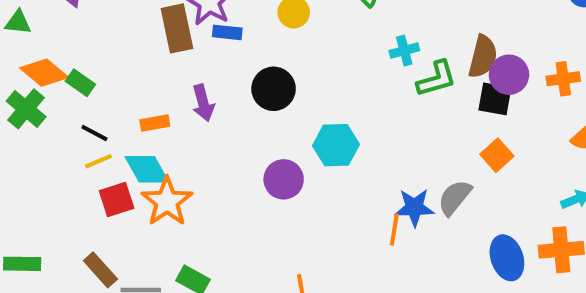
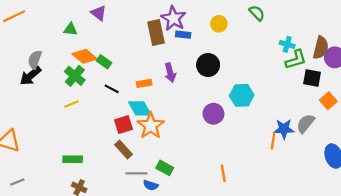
cyan cross: (404, 51) -> (287, 44), moved, turned 32
black square: (495, 99) -> (312, 78), moved
yellow line: (98, 161) -> (72, 104), moved
brown rectangle: (100, 270) -> (124, 150), moved

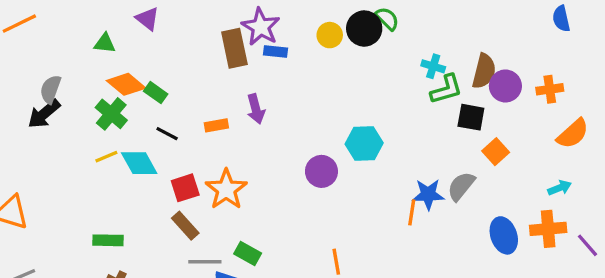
black circle: (208, 65) -> (364, 29), moved
cyan diamond: (140, 108) -> (139, 163), moved

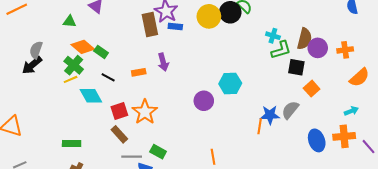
yellow circle: (330, 35) -> (209, 16), size x1.5
yellow line: (106, 157) -> (71, 79), moved

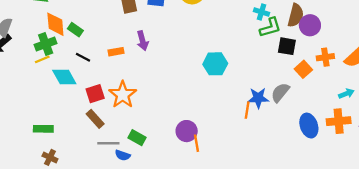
orange diamond: (83, 47) -> (55, 24), turned 45
orange cross: (345, 50) -> (325, 57), moved
green cross: (74, 65) -> (46, 44), turned 30
purple circle: (204, 101) -> (187, 131), moved

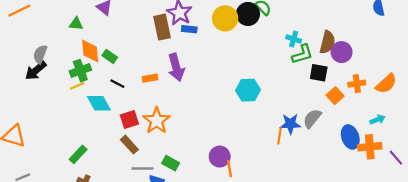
purple arrow: (143, 41) -> (176, 67), size x1.4
blue ellipse: (309, 126) -> (350, 137), moved
green rectangle: (43, 129) -> (78, 154), turned -48

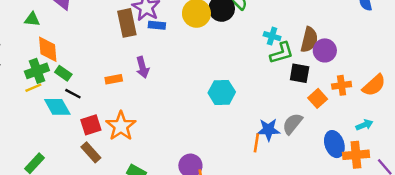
green rectangle: (110, 56) -> (63, 73), moved
purple arrow: (176, 67) -> (142, 67), size x0.7
black line: (117, 84) -> (73, 94), moved

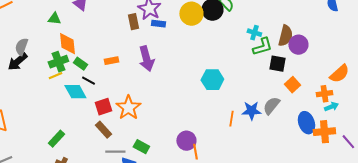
brown rectangle: (127, 23) -> (133, 22), size x0.7
purple arrow: (142, 67) -> (146, 59), size x1.4
orange rectangle: (114, 79) -> (111, 61), moved
orange cross: (342, 85) -> (324, 94), moved
orange line: (256, 143) -> (231, 119), moved

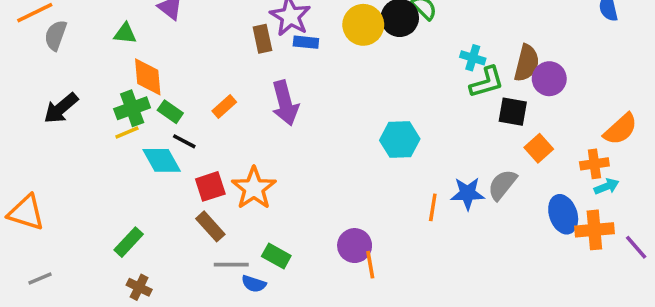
gray semicircle: (21, 47) -> (56, 35), moved
orange rectangle: (111, 61) -> (224, 107), turned -32

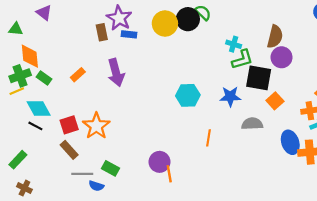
brown semicircle: (527, 63) -> (275, 37), moved
black square: (513, 112) -> (259, 78), size x1.4
black line: (184, 141) -> (35, 126), moved
gray semicircle: (502, 185) -> (252, 124), turned 48
blue star: (468, 193) -> (230, 97), moved

